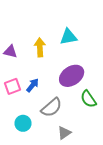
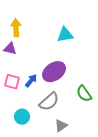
yellow arrow: (40, 47) -> (16, 28), moved
purple ellipse: (72, 76) -> (54, 72), moved
pink square: (12, 86) -> (12, 82), turned 35

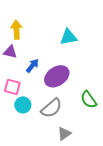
blue arrow: (31, 81) -> (32, 66), moved
cyan circle: (22, 117) -> (23, 105), moved

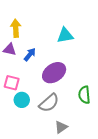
blue arrow: (32, 66) -> (30, 54), moved
green semicircle: (89, 100) -> (84, 95), turned 30

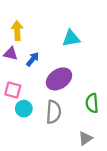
gray semicircle: (49, 103) -> (54, 112), turned -45
gray triangle: (61, 127) -> (85, 138), moved

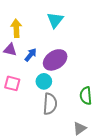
cyan triangle: (71, 38) -> (55, 20), moved, turned -42
purple ellipse: (59, 79) -> (55, 60), moved
cyan circle: (24, 109) -> (44, 81), moved

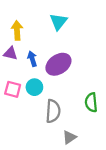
blue arrow: (31, 55) -> (32, 59), turned -56
cyan circle: (44, 81) -> (34, 87), moved
gray triangle: (80, 128) -> (69, 137), moved

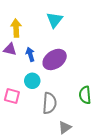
pink square: (13, 89) -> (12, 96), moved

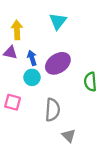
cyan circle: (32, 81) -> (32, 77), moved
green semicircle: (85, 95) -> (90, 82), moved
gray triangle: (65, 127) -> (69, 136), turned -40

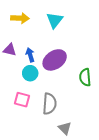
yellow arrow: (17, 30) -> (20, 18), moved, turned 96
pink square: (13, 102) -> (22, 100), moved

